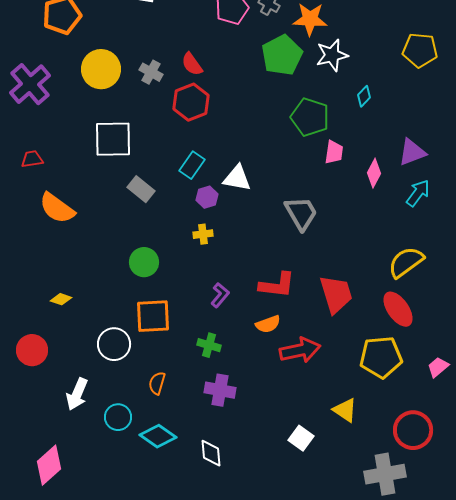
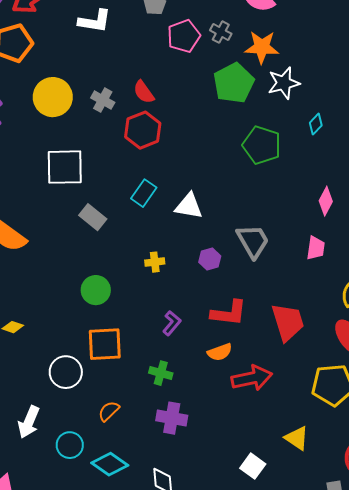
pink trapezoid: (334, 152) -> (316, 248), moved
purple hexagon: (207, 197) -> (210, 259), moved
orange semicircle: (157, 383) -> (109, 411), turned 30

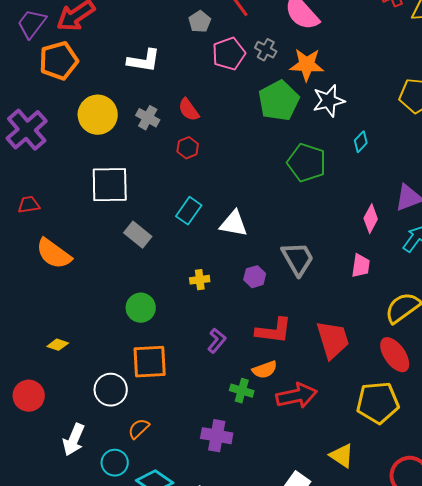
white L-shape: (95, 21) -> (144, 61), moved
red hexagon: (143, 130) -> (188, 148), size x0.6
green cross: (161, 373) -> (242, 391), moved
orange semicircle: (109, 411) -> (139, 429), moved

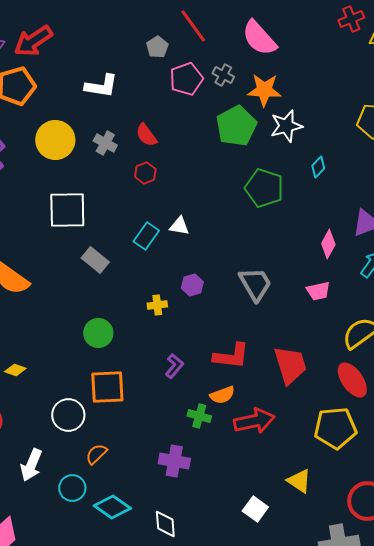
white triangle: (234, 224) -> (179, 226), moved, size x0.7
pink trapezoid: (361, 266) -> (318, 291), turned 70
purple hexagon: (255, 277) -> (192, 285), moved

